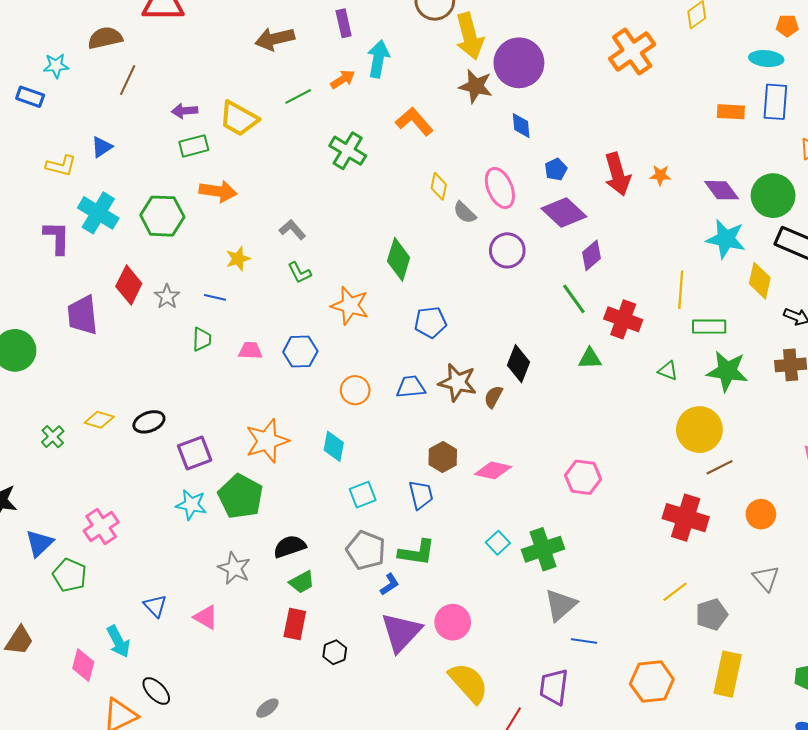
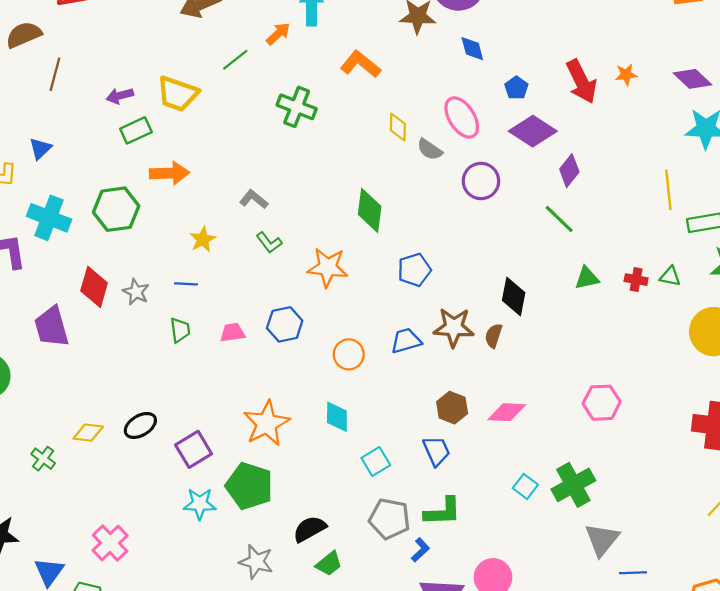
red cross: (623, 319) -> (636, 280), moved, size x0.6

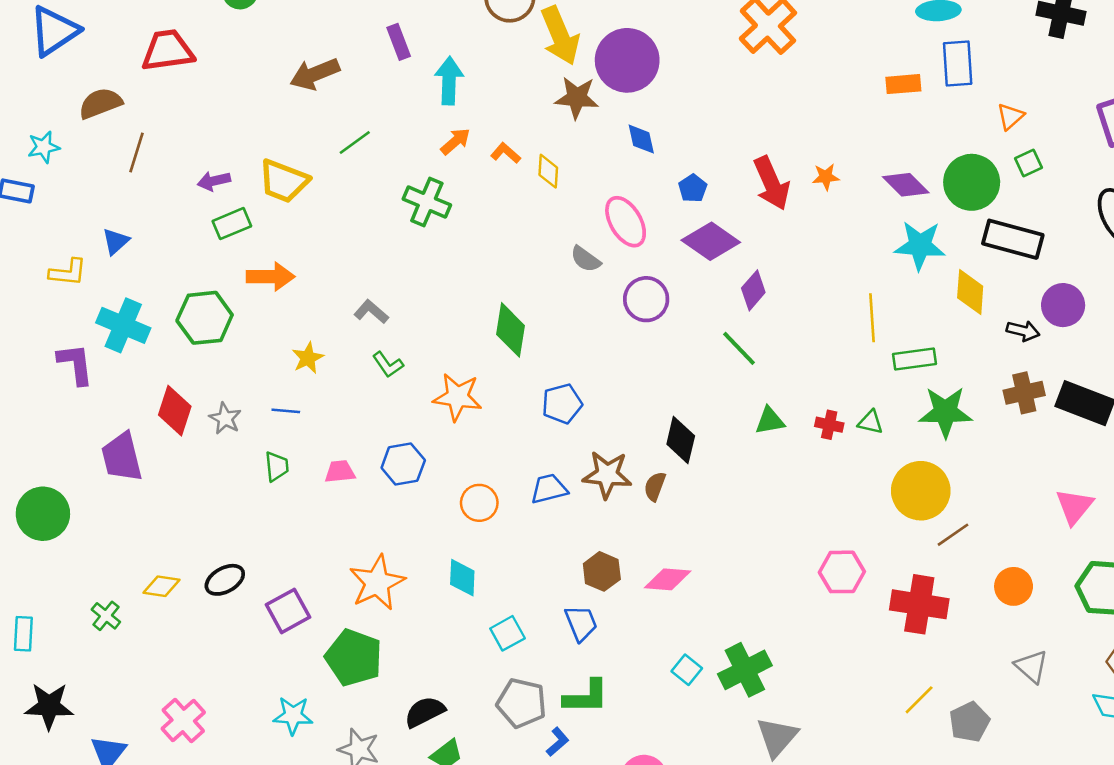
orange arrow: (278, 34) -> (455, 141), moved
orange L-shape: (360, 64) -> (506, 153), size x0.6
yellow diamond: (398, 127) -> (548, 171), moved
pink hexagon: (602, 403) -> (842, 572), moved
cyan star: (200, 504) -> (293, 716), moved

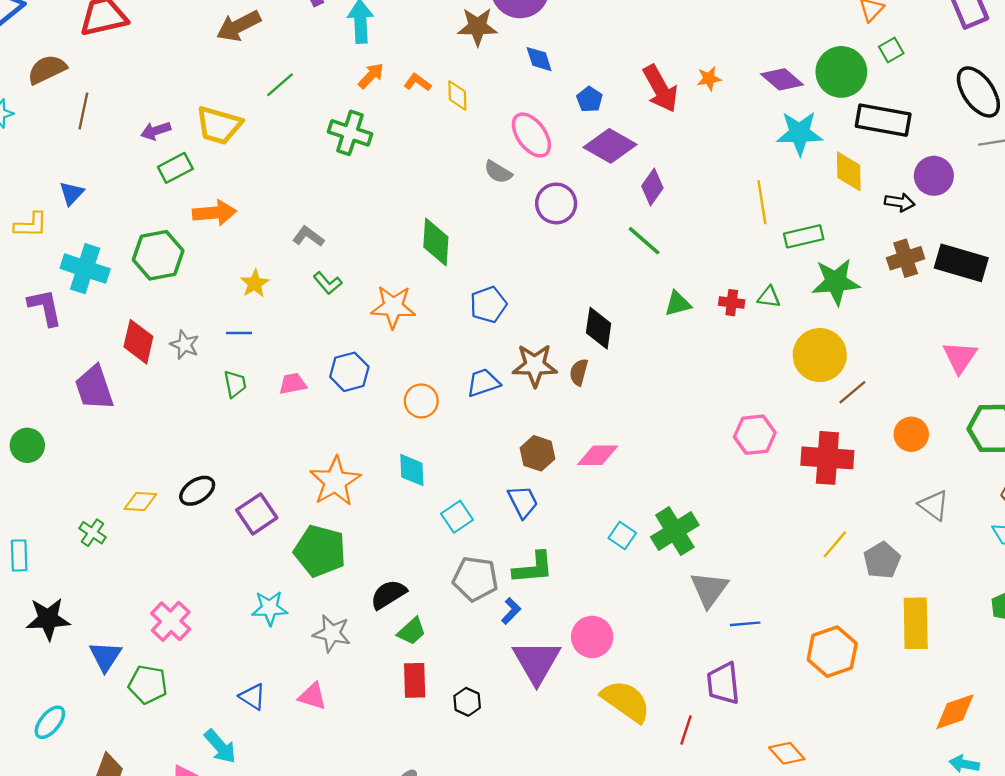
green circle: (43, 514) -> (27, 445), size x0.7

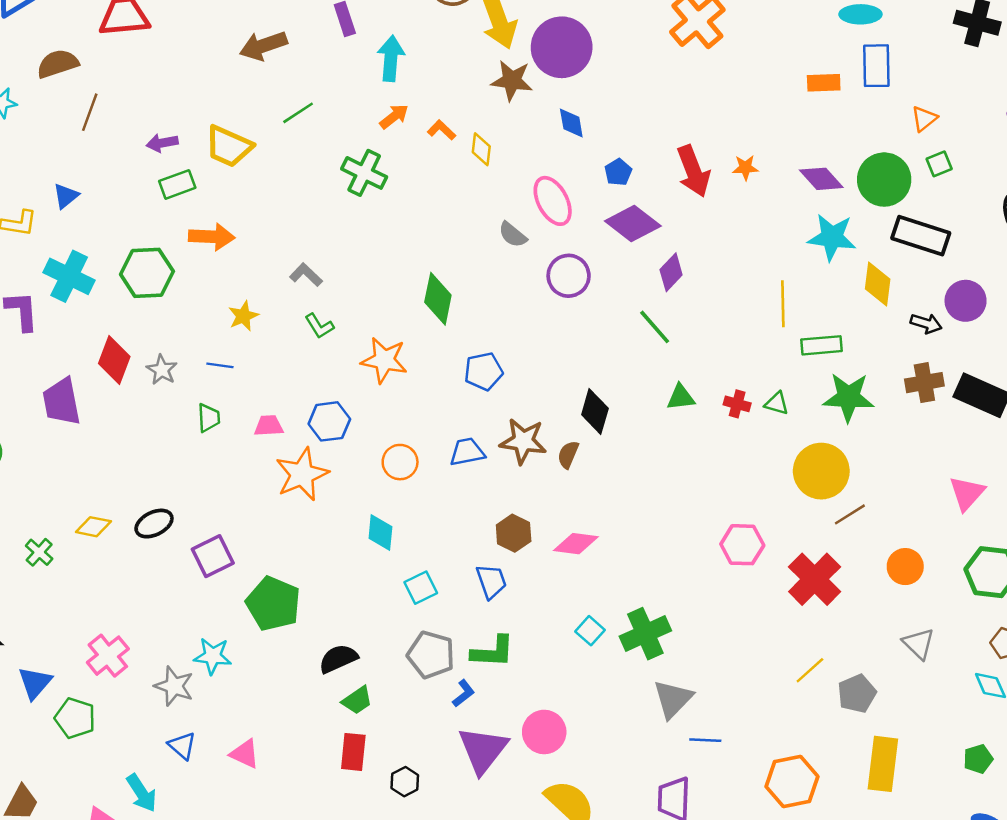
red cross: (827, 458) -> (815, 579), turned 33
orange star: (335, 481) -> (302, 474), moved
gray star: (332, 633) -> (174, 686), moved

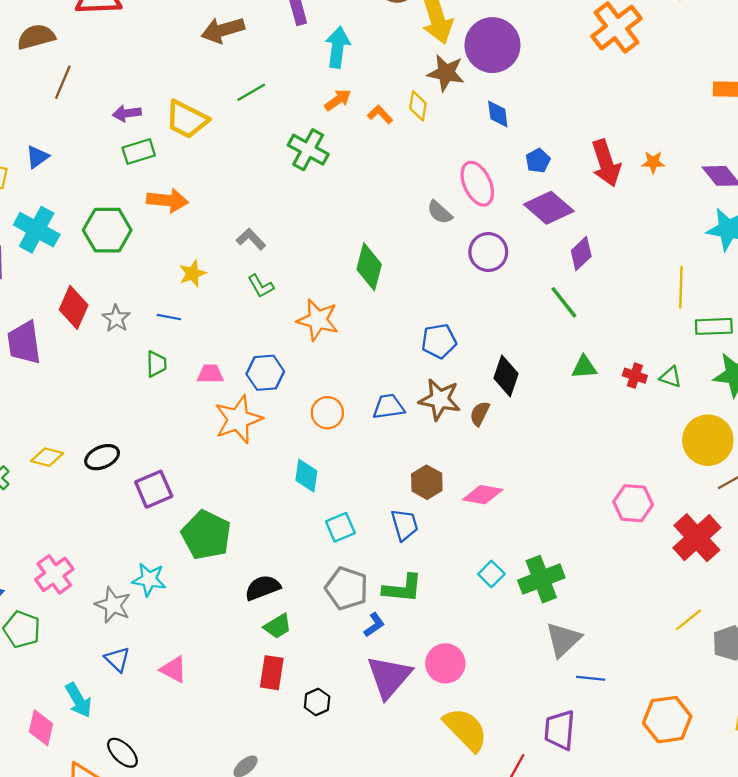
yellow diamond: (481, 149) -> (418, 106), moved
blue pentagon: (484, 371) -> (439, 341), moved

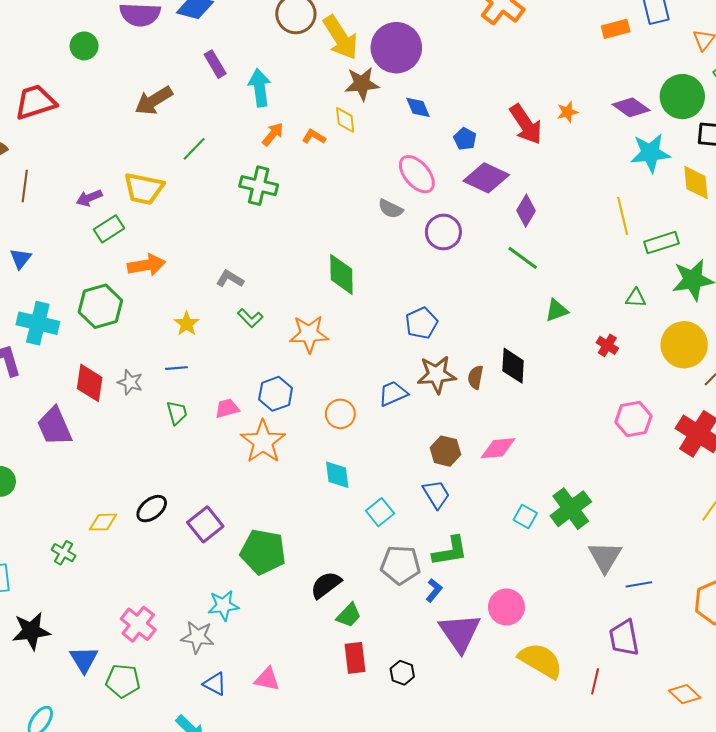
black diamond: (506, 376) -> (513, 366), moved
red cross: (635, 376) -> (607, 345), moved, turned 30

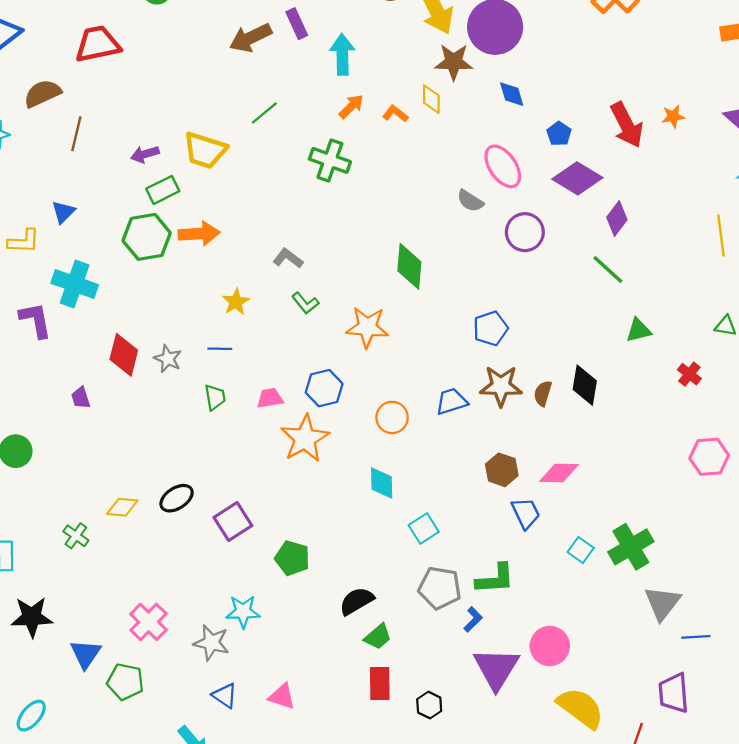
brown arrow: (154, 101) -> (251, 38), moved
green hexagon: (100, 306) -> (147, 237), moved
purple trapezoid: (54, 426) -> (81, 398), size x0.5
blue trapezoid: (436, 494) -> (526, 513), moved
green pentagon: (263, 552) -> (292, 558), size x0.7

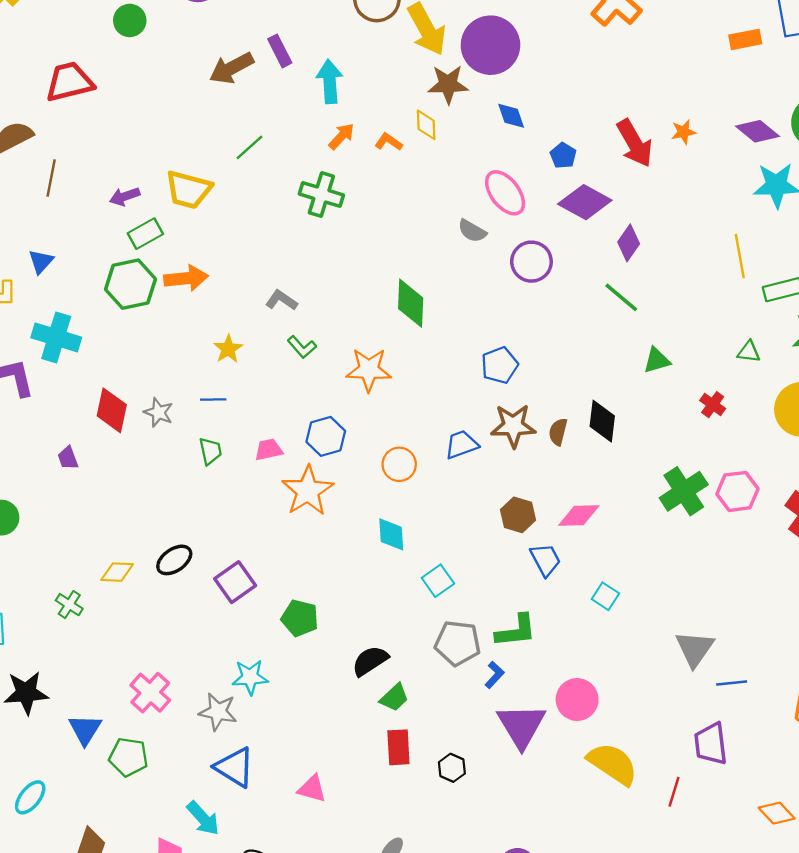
green cross: (631, 547) -> (684, 491), moved
blue triangle: (225, 696) -> (235, 767), size x1.5
pink triangle: (282, 696) -> (312, 789), moved

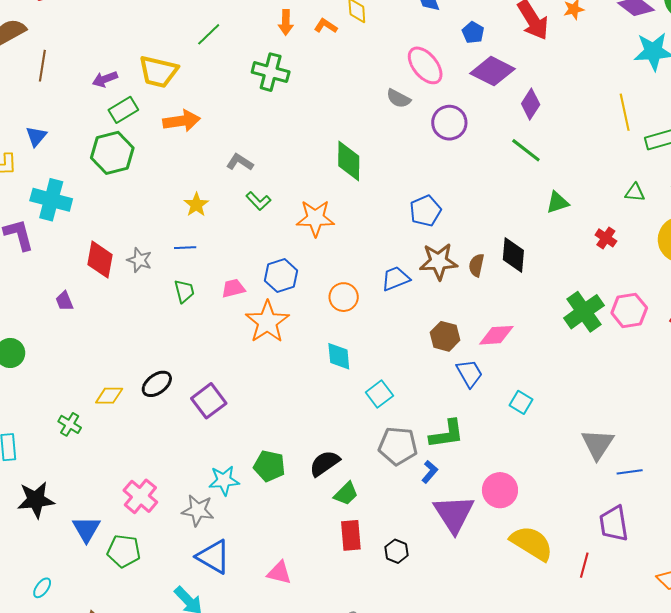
orange arrow: (341, 136) -> (286, 22), turned 140
orange arrow: (186, 278) -> (181, 121), moved
green pentagon: (300, 618) -> (269, 466), moved
cyan ellipse: (30, 797) -> (42, 588), size x0.7

